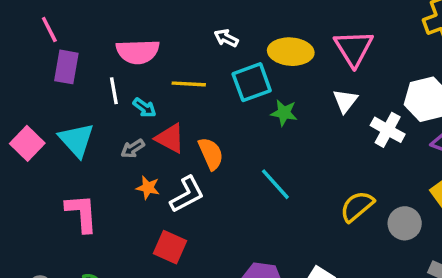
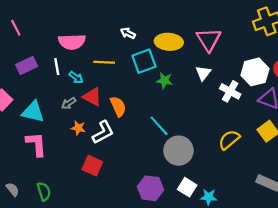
purple rectangle: (66, 67) -> (27, 65), moved, turned 54
cyan triangle: (77, 140) -> (33, 112), moved, turned -35
yellow semicircle: (357, 206) -> (229, 140), moved
gray circle: (405, 223) -> (178, 151), moved, size x1.4

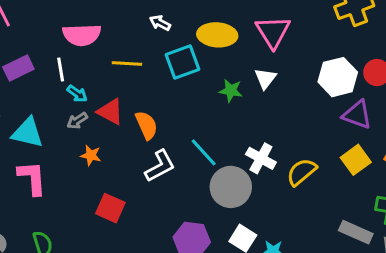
cyan arrow: (76, 77) -> (77, 94), moved
green star: (164, 81) -> (231, 91), moved
white cross: (230, 91) -> (261, 158), moved
white L-shape: (103, 132) -> (160, 166), moved

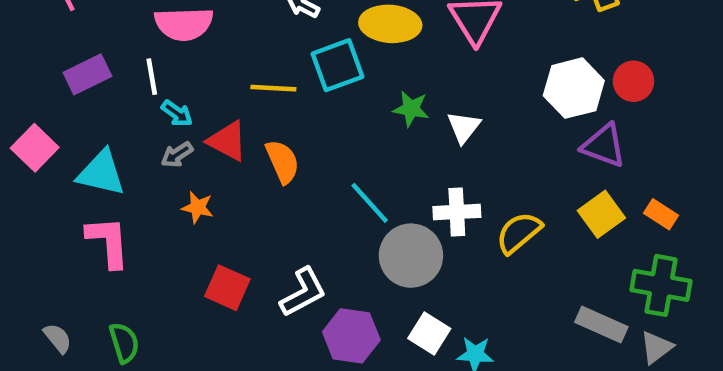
yellow line: (127, 63) -> (273, 88), moved
white triangle: (265, 79) -> (464, 127), moved
white cross: (261, 158) -> (457, 212), turned -32
white L-shape: (160, 166) -> (303, 292), moved

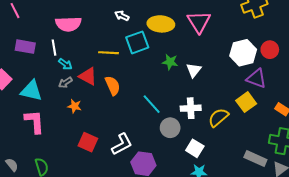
purple rectangle: (87, 74) -> (25, 47), turned 36
yellow square: (601, 214) -> (246, 102), moved
gray circle: (411, 256) -> (170, 128), size x0.7
white square: (429, 334) -> (195, 148), moved

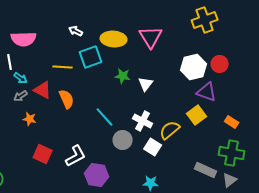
white cross: (191, 108) -> (143, 121), turned 30
white square: (195, 148) -> (153, 147), moved

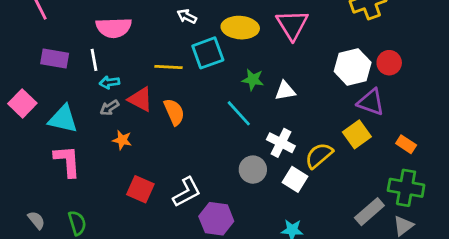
cyan arrow: (21, 78) -> (109, 82), turned 136
white triangle: (146, 84) -> (285, 91), turned 42
cyan line: (105, 117) -> (239, 113), moved
gray rectangle: (206, 170) -> (369, 212), turned -65

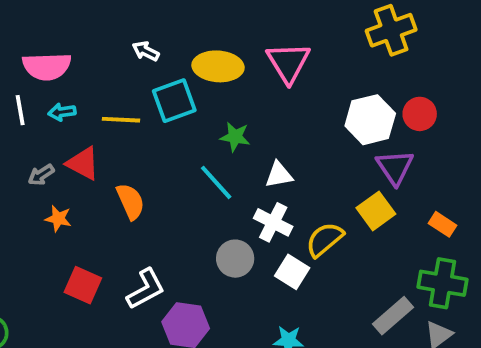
cyan arrow: (109, 82) -> (62, 112), moved
white triangle: (285, 91) -> (279, 175), moved
purple triangle: (371, 102) -> (395, 167), turned 36
orange semicircle: (174, 112) -> (130, 201), moved

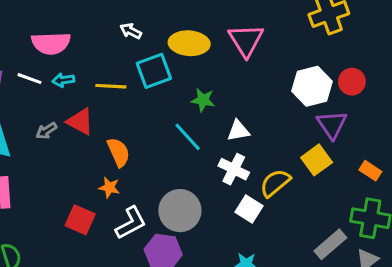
white line: (20, 110) -> (29, 79), turned -60
orange star: (58, 219) -> (109, 188), moved
gray circle: (235, 259) -> (180, 211), moved, size x1.4

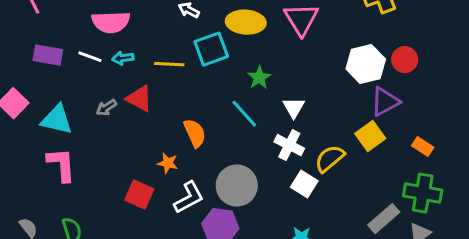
green star: (203, 100) -> (259, 78), turned 30
purple triangle: (332, 125) -> (385, 102), turned 36
white triangle: (238, 131) -> (294, 108), turned -50
orange semicircle: (119, 152) -> (195, 133), moved

